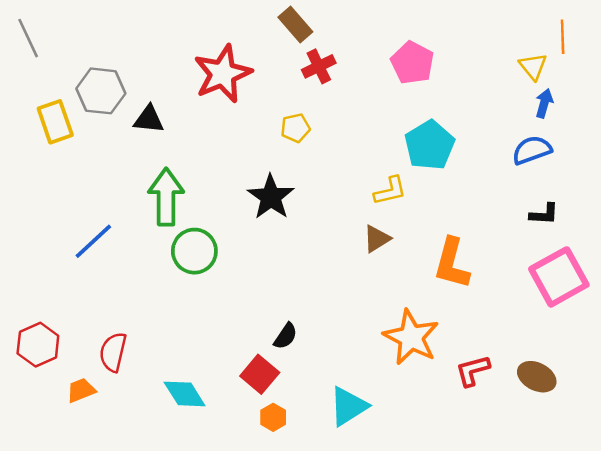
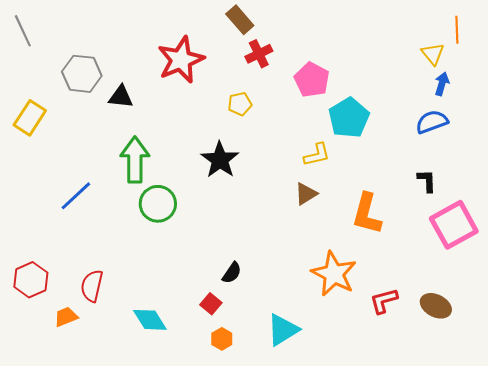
pink pentagon: (412, 63) -> (312, 80), moved
yellow rectangle: (55, 122) -> (30, 118), moved, turned 52
black L-shape: (544, 214) -> (427, 181), moved, turned -95
red square: (260, 374) -> (211, 304), size x0.7

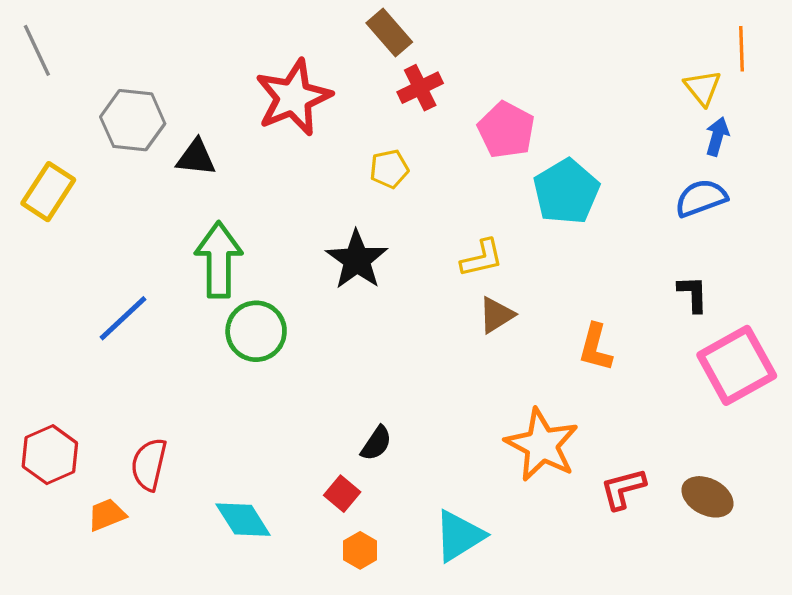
yellow L-shape: (317, 155) -> (482, 258), moved
orange L-shape: (367, 214) -> (595, 347), size x0.7

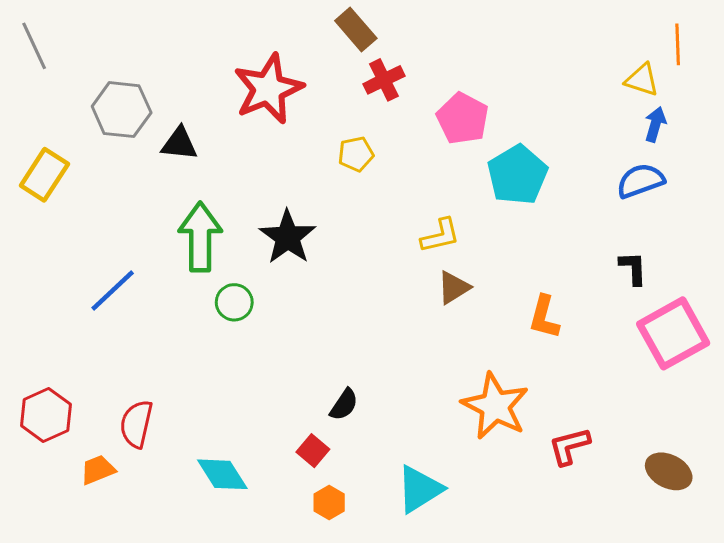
yellow triangle: (703, 88) -> (642, 80), turned -33
black star: (357, 260) -> (288, 237), moved
green circle: (256, 331) -> (234, 302), size x0.7
brown ellipse: (707, 497) -> (669, 471), moved

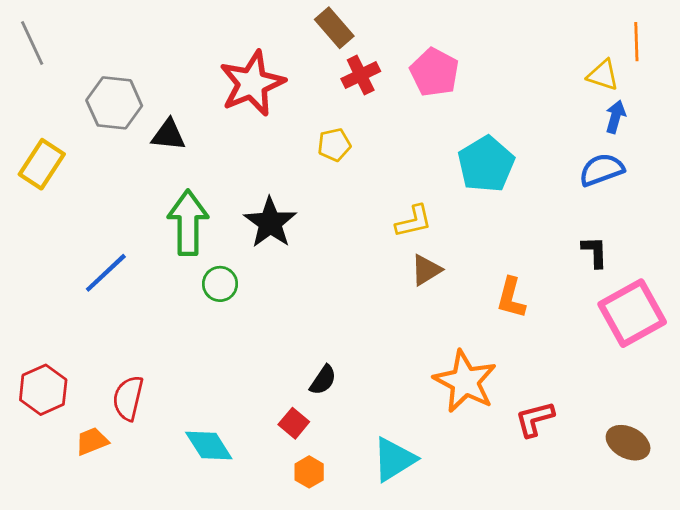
pink pentagon: (463, 118) -> (434, 72), moved

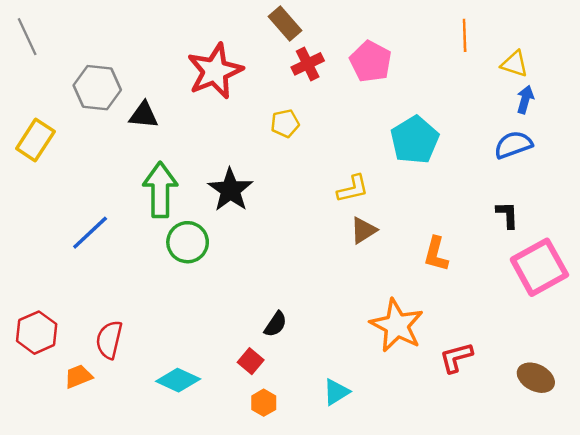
orange line: (636, 42) -> (465, 35), moved
green circle: (220, 284) -> (188, 242), size x1.4
cyan diamond: (209, 445) -> (178, 380), turned -33
cyan triangle: (394, 459) -> (336, 392), size x0.7

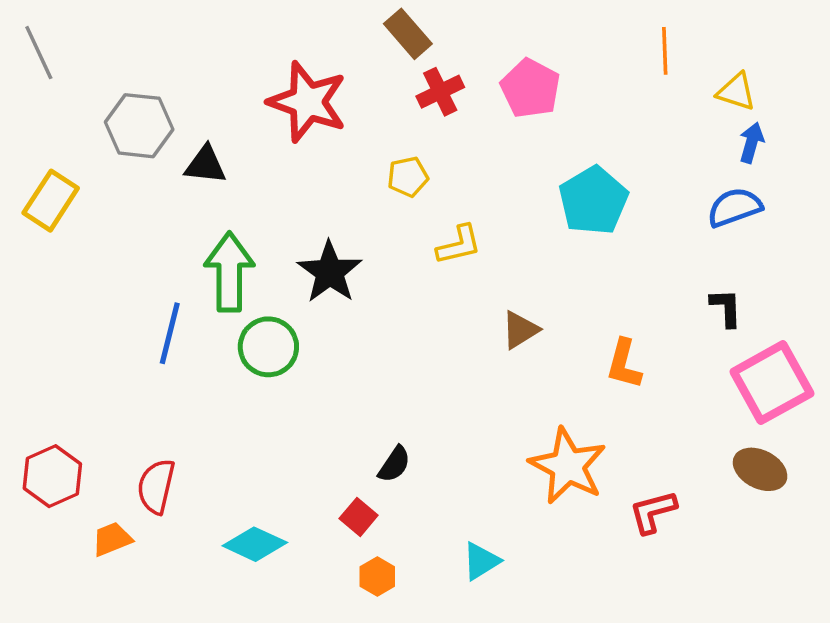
red star: (215, 71) -> (308, 102), turned -30
yellow L-shape: (353, 189) -> (459, 245), moved
blue line: (90, 233) -> (170, 333), moved, turned -33
brown ellipse: (536, 378) -> (760, 469), moved

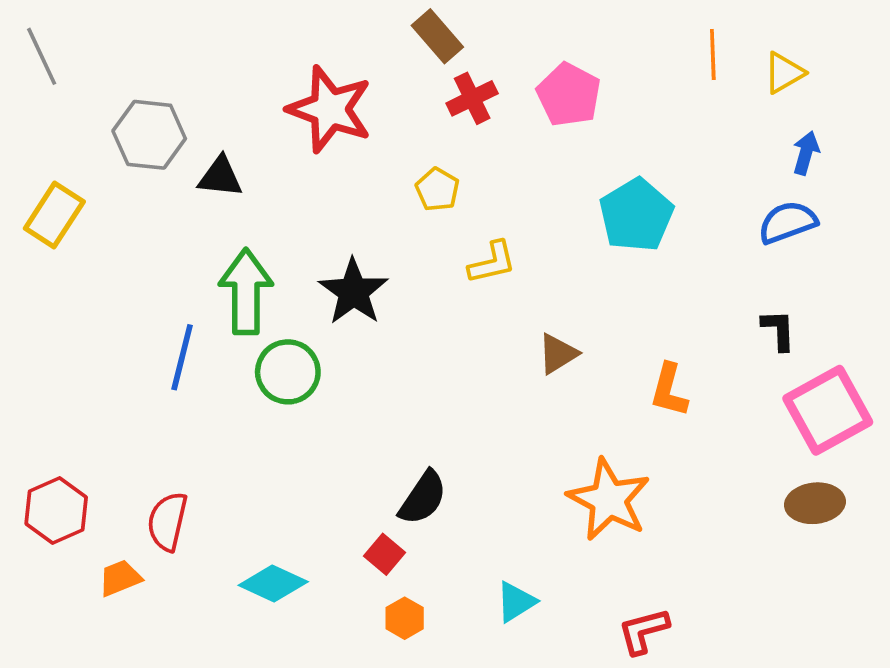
yellow triangle: (736, 92) -> (784, 73), moved, turned -48
yellow pentagon: (408, 177) -> (437, 190), turned -30
black semicircle: (394, 464) -> (423, 498), size x1.4
brown ellipse: (760, 469) -> (815, 503), turned -33
red L-shape: (653, 512) -> (644, 631), moved

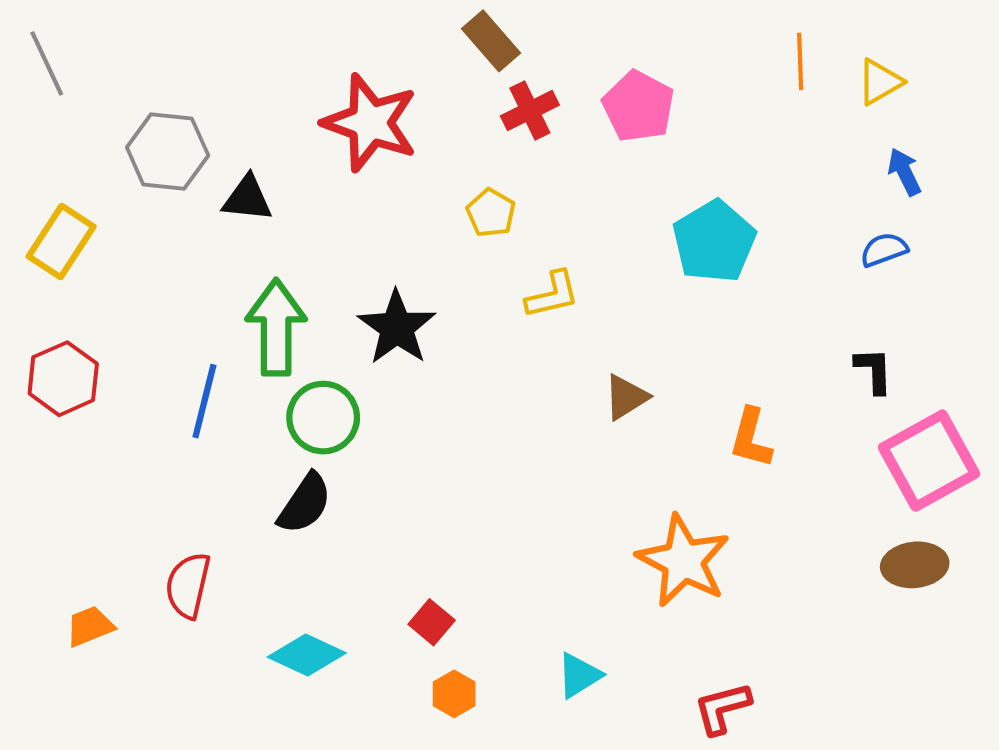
blue arrow: (806, 153) -> (904, 172), turned -42
blue semicircle: (788, 222) -> (884, 250), size x0.7
black semicircle: (423, 498) -> (305, 504), moved
red hexagon: (56, 511) -> (63, 379), moved
orange trapezoid: (120, 578) -> (90, 626), moved

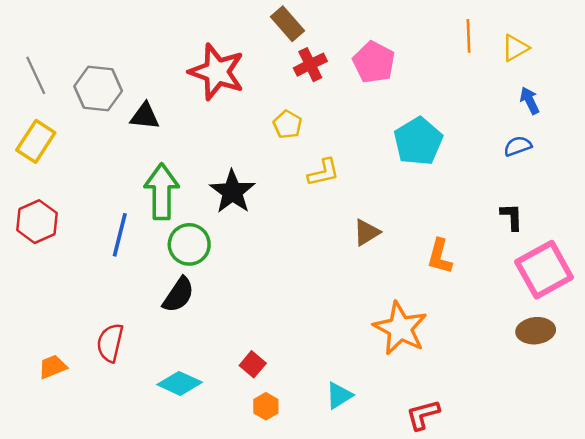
gray line: (47, 63) -> (36, 75), moved

